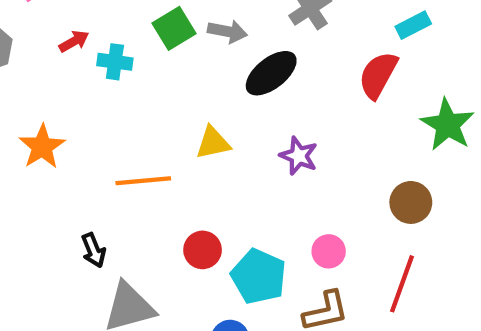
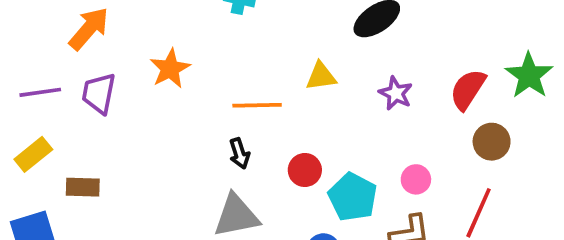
red semicircle: (378, 75) -> (468, 89), moved
black arrow: (94, 250) -> (239, 153), moved

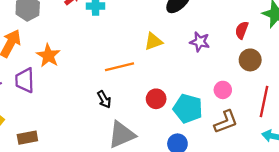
orange star: (170, 69) -> (48, 56), moved
red semicircle: (468, 89) -> (242, 30), size x0.7
brown circle: (492, 142) -> (250, 60), moved
black arrow: (239, 153) -> (104, 99), moved

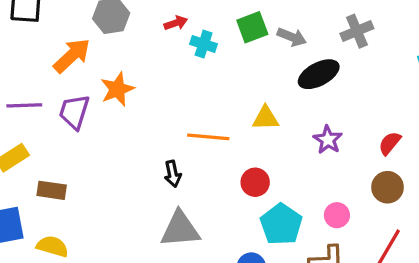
red circle: (156, 99) -> (255, 182), moved

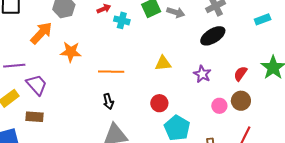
black ellipse: (319, 74) -> (213, 36), moved
orange star: (117, 89) -> (71, 52), turned 30
purple trapezoid: (74, 112) -> (37, 85), moved, turned 125
orange line: (208, 137) -> (111, 72), moved
pink circle: (337, 215) -> (219, 106), moved

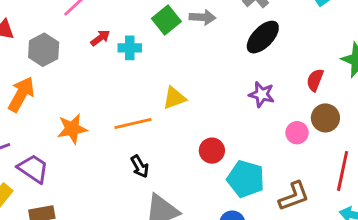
orange star: (71, 52) -> (72, 129), moved
yellow triangle: (163, 63) -> (174, 98), moved

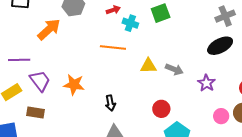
gray arrow: (203, 17) -> (174, 69), moved
orange line: (133, 124) -> (113, 48), moved
orange star: (72, 129) -> (74, 85), moved

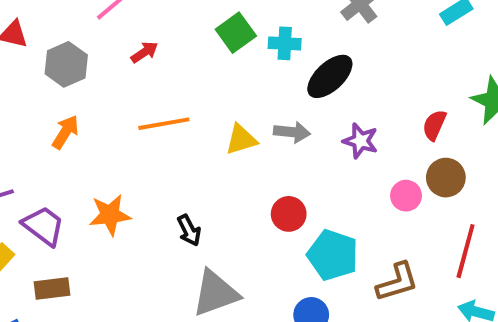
cyan cross: (130, 23) -> (285, 43), moved
orange arrow: (49, 29) -> (65, 132), moved, size x0.7
black ellipse: (220, 46) -> (330, 76), moved

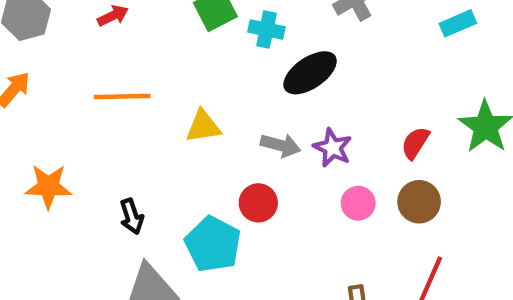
gray arrow: (292, 132) -> (281, 145), moved
pink circle: (406, 196) -> (358, 203), moved
red circle: (289, 214) -> (258, 203), moved
cyan pentagon: (333, 255) -> (213, 244), moved

